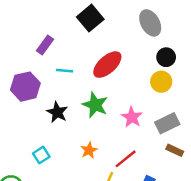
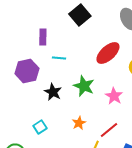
purple rectangle: (45, 45) -> (43, 37), turned -35
red ellipse: (107, 65) -> (108, 53), moved

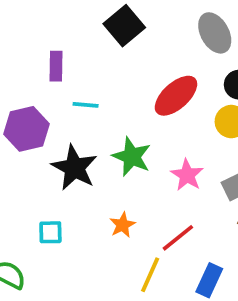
black star: (53, 92) -> (74, 168), size x1.4
cyan square: (40, 127) -> (50, 232), turned 32

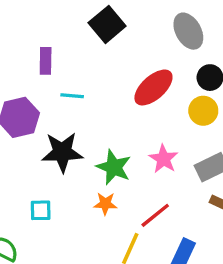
green star: (132, 157) -> (114, 167), moved
black star: (74, 168) -> (62, 152), turned -30
orange star: (122, 225) -> (105, 204), turned 30

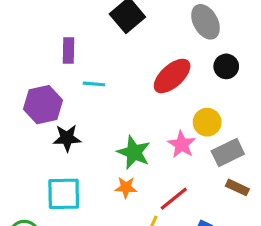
yellow circle: (203, 111) -> (207, 122), moved
black star: (62, 152) -> (67, 138), moved, size x0.7
cyan square: (41, 210) -> (64, 194), size x1.6

